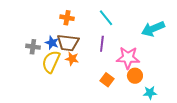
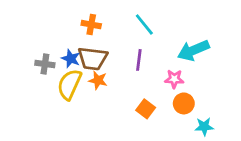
cyan arrow: (153, 29) -> (193, 50), moved
pink star: (128, 58) -> (174, 79), size x0.6

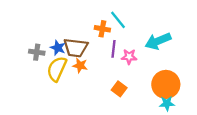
orange cross: (91, 25) -> (102, 29), moved
pink star: (174, 79) -> (129, 57), moved
orange circle: (184, 103) -> (166, 84), moved, size x1.6

